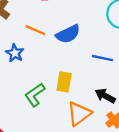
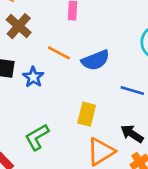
green L-shape: (35, 95) -> (37, 137), moved

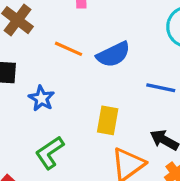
blue star: (33, 77) -> (41, 98), moved

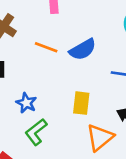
blue star: (41, 98) -> (26, 103), moved

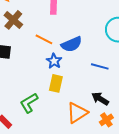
blue star: (26, 103) -> (54, 61), moved
yellow rectangle: (81, 103) -> (56, 83), moved

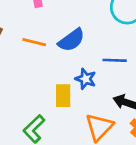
blue star: (54, 61) -> (86, 79), moved

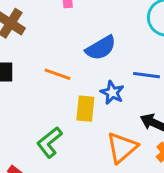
orange line: (34, 42) -> (58, 74), moved

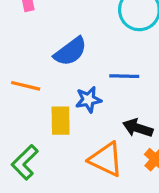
blue star: (112, 93) -> (88, 100), turned -30
orange triangle: (122, 148) -> (106, 159), turned -48

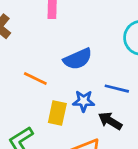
black arrow: (138, 128) -> (110, 121), moved

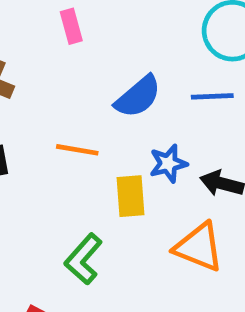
blue line: (117, 89) -> (212, 96), moved

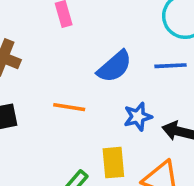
yellow rectangle: (131, 196) -> (113, 163), moved

